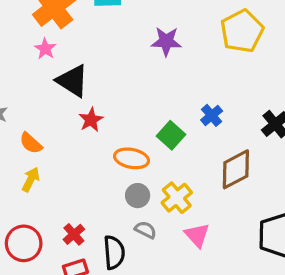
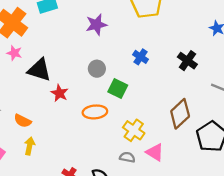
blue cross: (212, 115) -> (141, 57), moved
brown diamond: (236, 169) -> (180, 114), moved
gray circle: (138, 196) -> (97, 69), moved
gray semicircle: (146, 230) -> (127, 157), moved

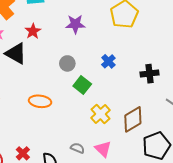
black cross: (187, 61) -> (149, 74), turned 36
red star: (60, 93) -> (33, 31), moved
orange ellipse: (95, 112) -> (40, 101), moved
yellow cross: (134, 130) -> (100, 114), moved

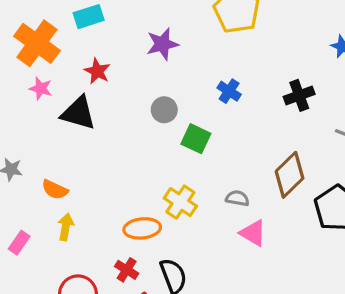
orange ellipse: (40, 101) -> (142, 228), moved
yellow cross: (100, 114) -> (180, 202), moved
gray semicircle: (78, 148) -> (237, 198), moved

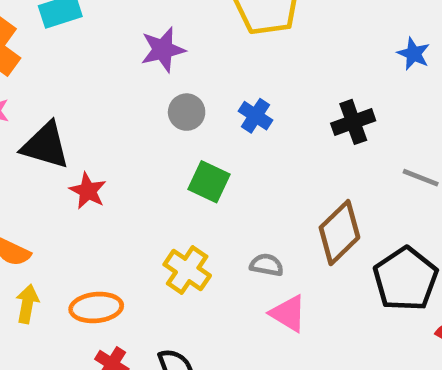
red star: (97, 71) -> (88, 191), moved
gray circle: (164, 110) -> (187, 112), moved
orange ellipse: (142, 228) -> (96, 307), moved

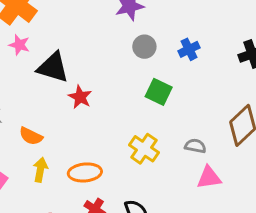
blue cross: (256, 116) -> (189, 49), turned 30
pink triangle: (288, 313) -> (209, 177), turned -40

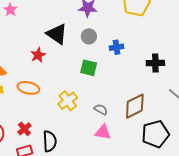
black triangle: (53, 67) -> (57, 34), moved
green square: (159, 92) -> (89, 68), turned -30
orange ellipse: (85, 172) -> (28, 88), moved

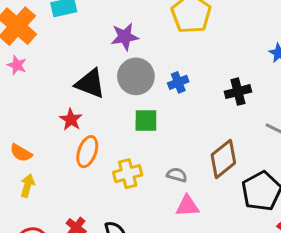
gray circle: (89, 36) -> (136, 76), size x1.6
orange ellipse: (28, 88) -> (87, 152), moved, turned -70
yellow cross: (68, 101) -> (128, 174), turned 36

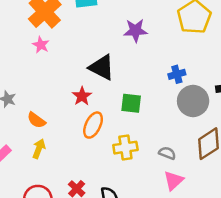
gray circle: (136, 76) -> (193, 101), moved
green square: (146, 120) -> (131, 103), moved
pink triangle: (187, 206) -> (173, 181), turned -45

